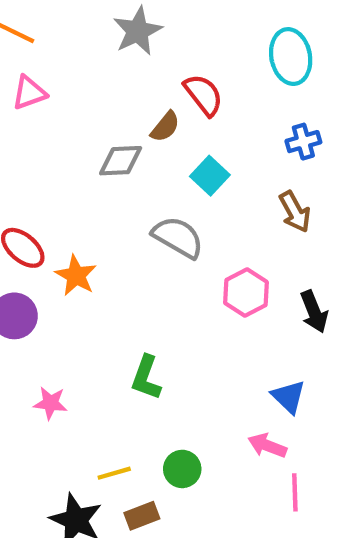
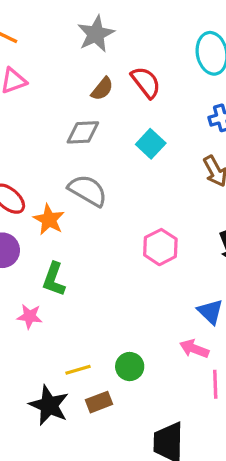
brown semicircle: (165, 127) -> (102, 89), moved
gray semicircle: (178, 237) -> (88, 191), moved
pink hexagon: (246, 293) -> (160, 247), moved
green L-shape: (146, 378) -> (54, 279), moved

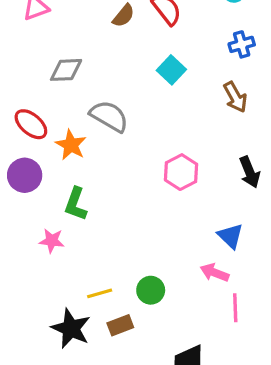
gray diamond: (83, 132) -> (66, 70), moved

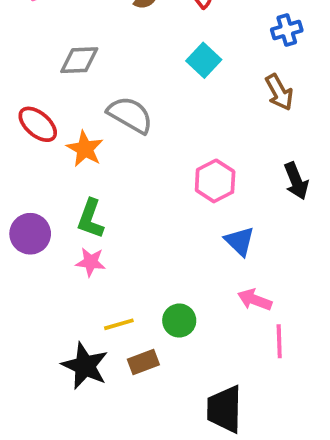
purple circle: (25, 175) -> (30, 234), moved
blue triangle: (230, 236) -> (240, 241), moved
pink star: (52, 241) -> (91, 262), moved

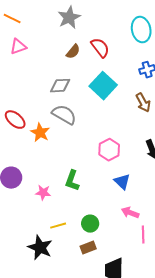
gray diamond: (79, 60) -> (60, 86), moved
cyan square: (204, 60) -> (103, 86), size x1.5
green L-shape: (91, 219) -> (72, 181), moved
brown rectangle: (143, 362) -> (88, 248), moved

